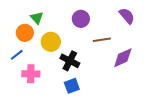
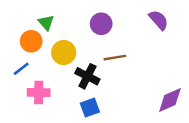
brown line: (102, 40) -> (115, 58), moved
purple diamond: (123, 58) -> (170, 100), moved

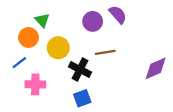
purple semicircle: (159, 20) -> (118, 15), moved
purple diamond: (170, 100) -> (156, 68), moved

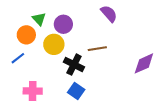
purple circle: (93, 21) -> (63, 24), moved
pink cross: (35, 84) -> (33, 91), moved
blue square: (82, 98) -> (76, 91), turned -35

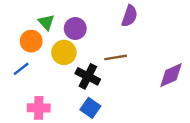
purple semicircle: (109, 14) -> (129, 16), turned 60

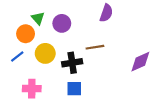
yellow circle: (64, 52) -> (45, 53), moved
black cross: (88, 76) -> (72, 63), turned -36
blue square: (90, 108) -> (74, 89), turned -35

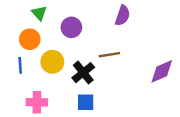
green triangle: (38, 18) -> (39, 13), moved
blue line: (17, 57) -> (20, 65), turned -56
black cross: (72, 63) -> (83, 73), turned -30

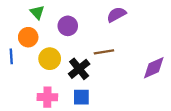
purple semicircle: (123, 15) -> (116, 15), turned -138
blue line: (20, 65) -> (11, 56), moved
pink cross: (37, 102) -> (47, 97), moved

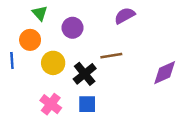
pink cross: (47, 97) -> (51, 104), turned 36

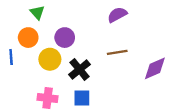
purple circle: (73, 28) -> (65, 38), moved
brown line: (111, 56) -> (117, 52), moved
pink cross: (51, 104) -> (48, 98), turned -30

